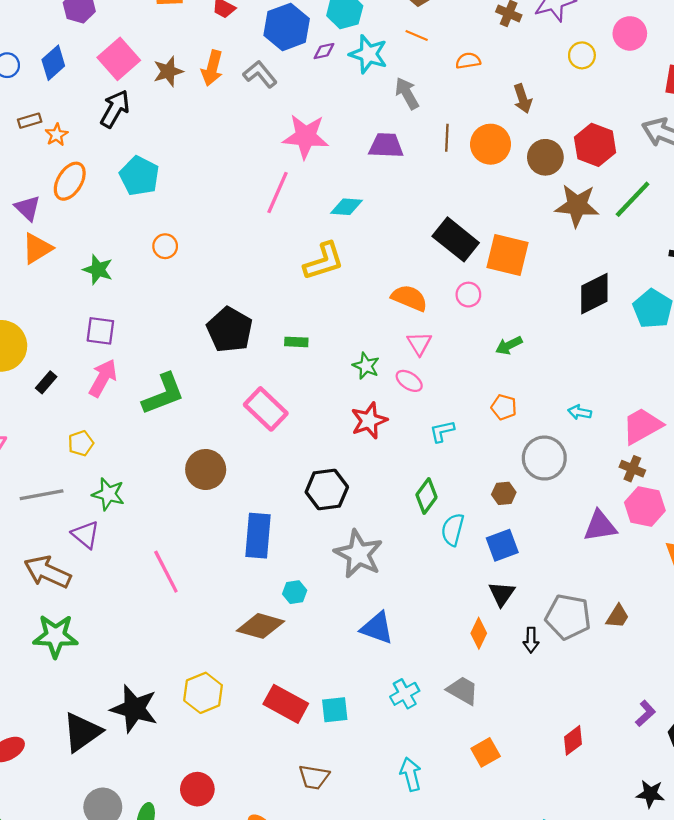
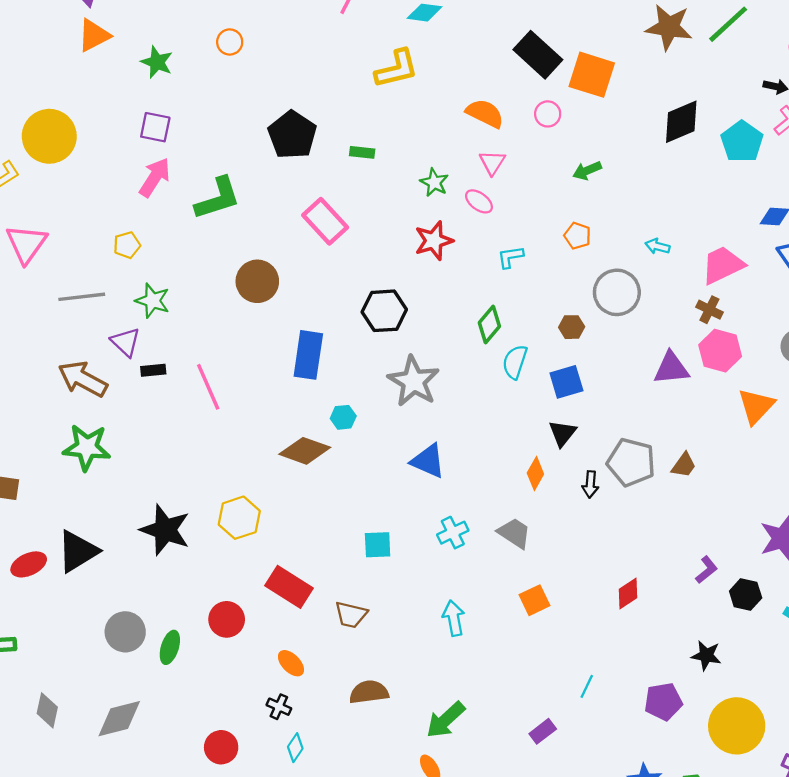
black rectangle: (46, 382) -> (153, 370), moved, turned 40
red rectangle: (286, 704) -> (289, 587), moved
black triangle: (82, 732) -> (78, 551), moved

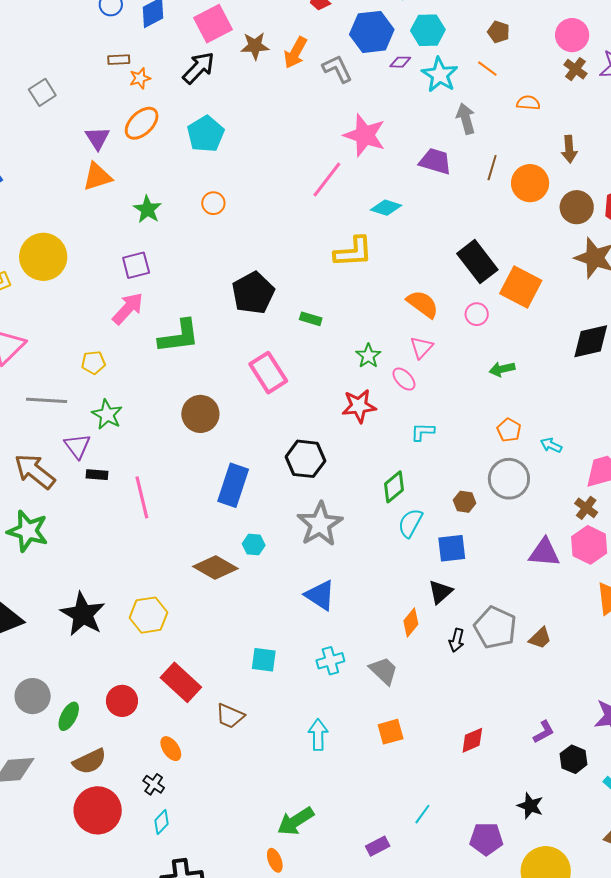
purple square: (155, 127) -> (136, 265), turned -36
orange pentagon: (577, 236) -> (509, 430), moved
brown semicircle: (369, 692) -> (90, 761), moved, turned 152
red circle: (221, 747) -> (98, 810), size x1.6

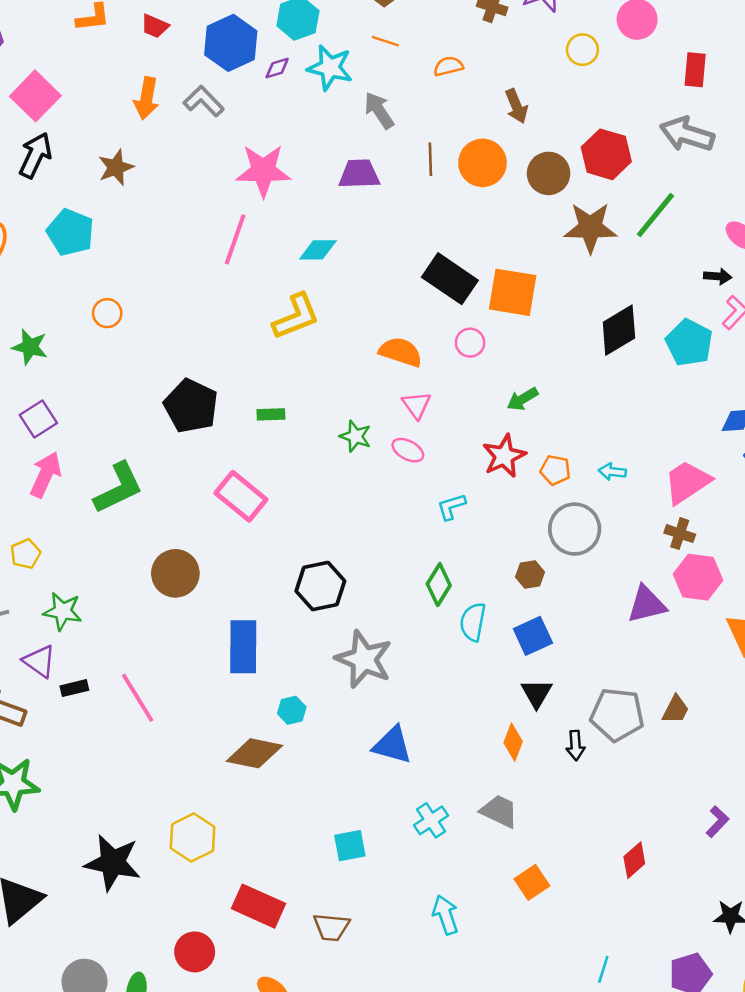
brown star: (255, 46) -> (116, 167), moved
red star: (359, 406) -> (504, 456), moved

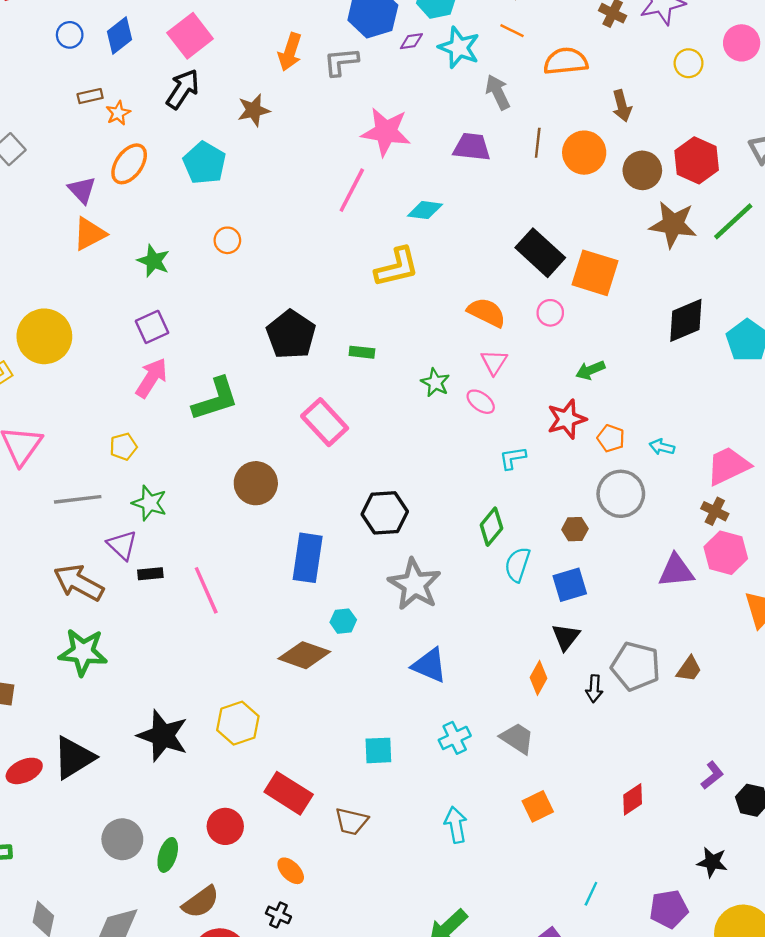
orange semicircle: (448, 66) -> (566, 61), size x1.6
gray L-shape: (204, 101) -> (341, 62), turned -60

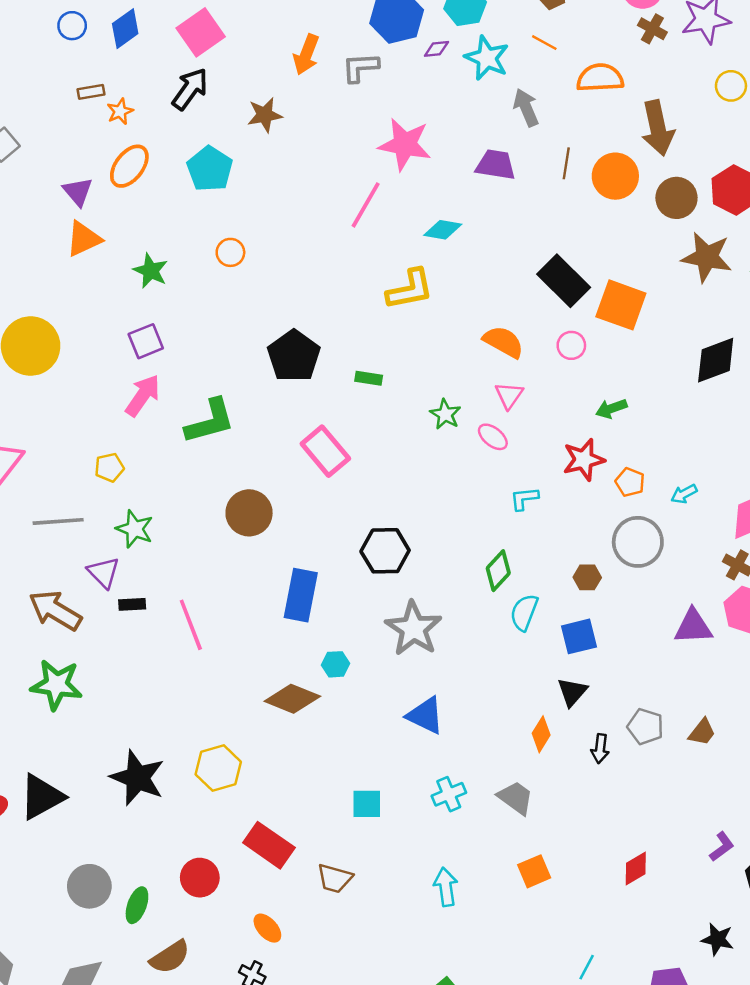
brown arrow: (622, 106) -> (658, 128), size x1.6
cyan arrow: (662, 447) -> (684, 494), turned -45
gray pentagon: (636, 666) -> (645, 727), size x0.7

